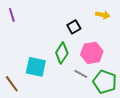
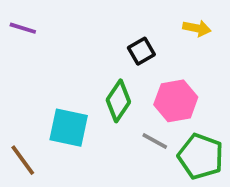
purple line: (12, 15) -> (23, 28), turned -56

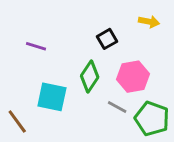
purple line: (23, 28) -> (36, 46), moved

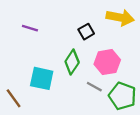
yellow arrow: (149, 22) -> (120, 18), size x1.6
purple line: (36, 46) -> (30, 28), moved

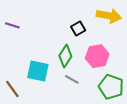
purple line: (30, 28) -> (12, 25), moved
gray line: (94, 87) -> (72, 79), moved

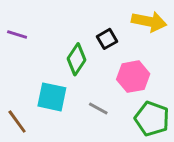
green diamond: (65, 56) -> (77, 59), moved

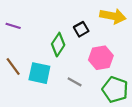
brown line: (17, 122) -> (13, 67), moved

